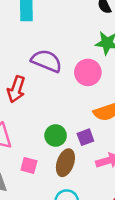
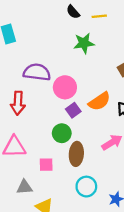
pink circle: (88, 72) -> (65, 87), moved
purple square: (85, 137) -> (73, 110), moved

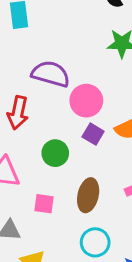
purple square: (73, 110) -> (93, 134), turned -32
green circle: (62, 133) -> (55, 153), moved

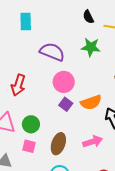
purple semicircle: (51, 74) -> (52, 52), moved
green circle: (55, 153) -> (31, 124), moved

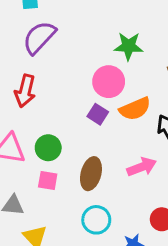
green star: (91, 47) -> (128, 46), moved
purple semicircle: (52, 52) -> (39, 37), moved, turned -65
pink circle: (64, 82) -> (109, 82), moved

